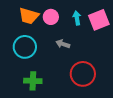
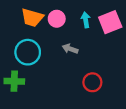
red circle: (83, 74) -> (92, 82), size x0.7
green cross: (33, 81) -> (14, 81), moved

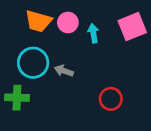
cyan arrow: (86, 20) -> (93, 33), moved
gray arrow: (70, 49) -> (64, 71), moved

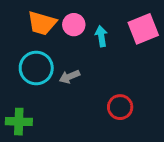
gray arrow: (64, 71) -> (69, 77), turned -42
green cross: (17, 98) -> (19, 122), moved

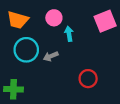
orange trapezoid: (42, 23) -> (18, 20), moved
cyan arrow: (101, 36) -> (69, 34), moved

